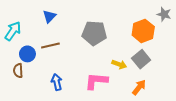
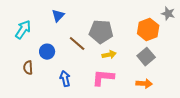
brown line: (50, 46) -> (77, 44), moved, turned 54
blue circle: (27, 54) -> (47, 52), moved
yellow arrow: (119, 64) -> (109, 55), moved, turned -32
orange arrow: (139, 87) -> (144, 84), turned 56

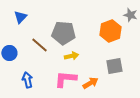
gray square: (146, 57) -> (114, 66), moved, turned 30
orange arrow: (144, 84) -> (90, 83), moved, turned -35

